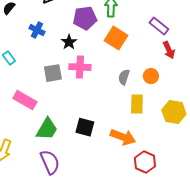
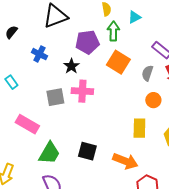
gray semicircle: (124, 77) -> (147, 73), moved

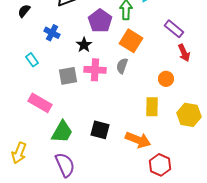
purple pentagon: (87, 42) -> (100, 21), turned -30
gray semicircle: (147, 73) -> (122, 66), moved
cyan rectangle: (11, 82) -> (32, 60), moved

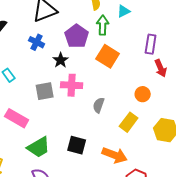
purple rectangle: (174, 29) -> (151, 44), turned 60
blue cross: (52, 33) -> (37, 42), moved
gray semicircle: (122, 66) -> (99, 105), moved
yellow rectangle: (152, 107) -> (129, 122), turned 36
green trapezoid: (62, 132) -> (39, 147), turned 30

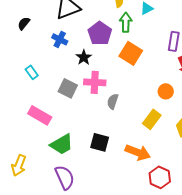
gray square: (45, 91) -> (68, 88), turned 36
gray semicircle: (99, 105) -> (113, 101), moved

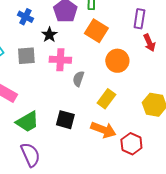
gray square: (68, 88) -> (26, 56), moved, turned -30
orange circle: (166, 91) -> (117, 61), moved, size x1.5
yellow rectangle: (152, 119) -> (106, 99), moved
red hexagon: (160, 177) -> (131, 144), moved

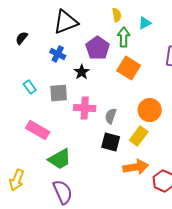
pink cross: (60, 60) -> (85, 108), moved
orange circle: (117, 61) -> (150, 110), moved
black square: (65, 120) -> (111, 142), moved
orange arrow: (103, 130) -> (136, 167), turned -30

